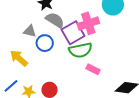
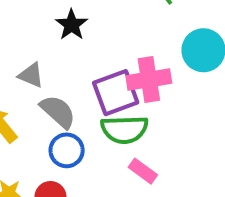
gray semicircle: (55, 20) -> (58, 112), moved
blue circle: (45, 43) -> (67, 150), moved

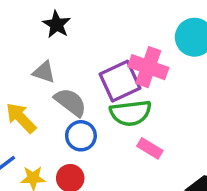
black star: (72, 25) -> (57, 24), moved
pink cross: (149, 80) -> (148, 67), turned 33

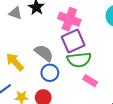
pink cross: (148, 67) -> (69, 19), moved
gray triangle: (44, 72) -> (16, 13), moved

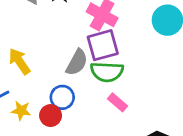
gray semicircle: (44, 53) -> (77, 62), moved, turned 72
blue circle: (50, 73) -> (62, 97), moved

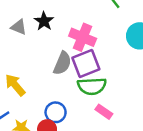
gray semicircle: (77, 62) -> (62, 63), moved

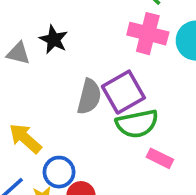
pink cross: (83, 37) -> (148, 34), moved
blue circle: (56, 112) -> (59, 172), moved

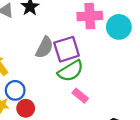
pink cross: (148, 34) -> (90, 16), turned -30
green semicircle: (137, 124) -> (71, 71), turned -32

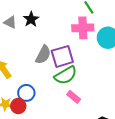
blue circle: (15, 90) -> (26, 93), moved
red circle: (26, 108) -> (18, 106), moved

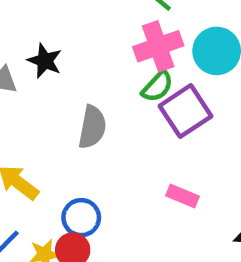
purple square: (62, 56) -> (186, 111), moved
green semicircle: (66, 75) -> (157, 86), moved, size x0.7

